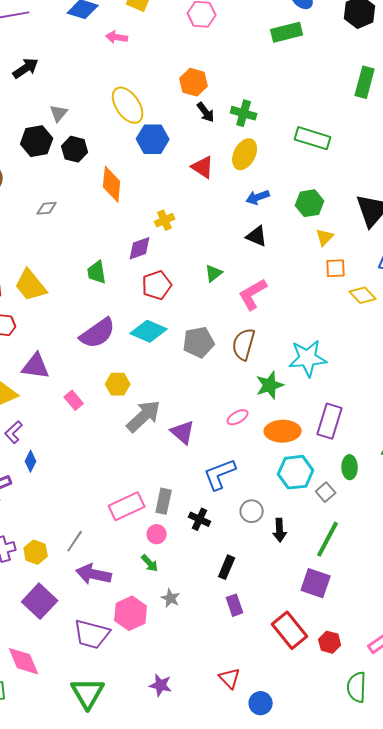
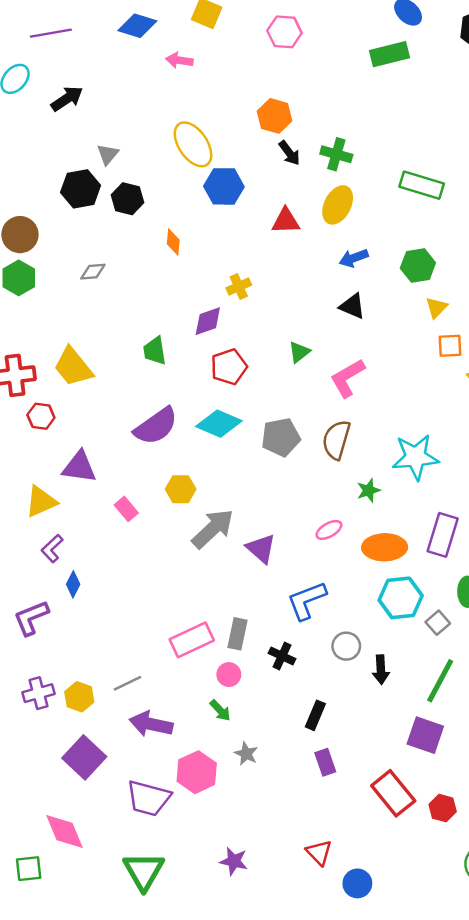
red triangle: (203, 167) -> (286, 221), turned -35
orange diamond: (112, 184) -> (173, 242), size x0.6
green star: (270, 385) -> (368, 490), size x0.7
gray line: (75, 541) -> (127, 683), turned 30

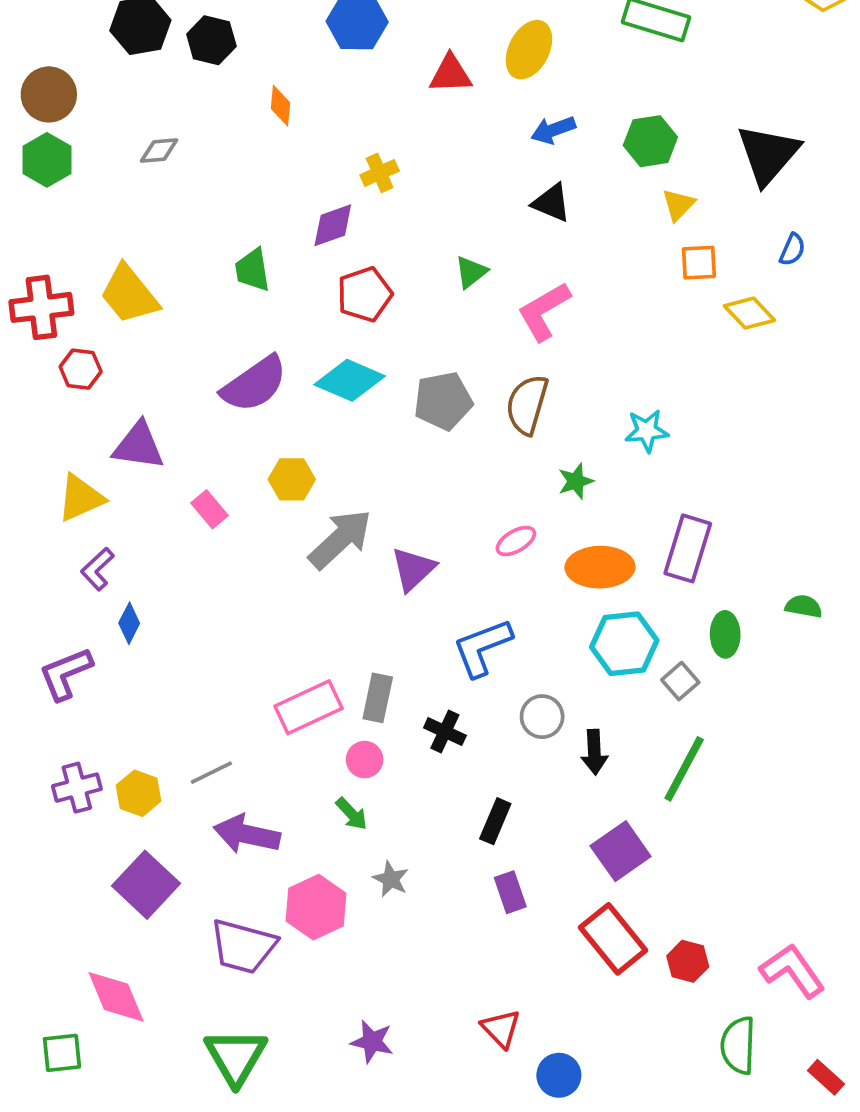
cyan star: (415, 457) -> (647, 431), size x0.6
purple triangle: (261, 549) -> (413, 569), turned 36
purple square: (425, 735) -> (621, 851), moved, turned 36

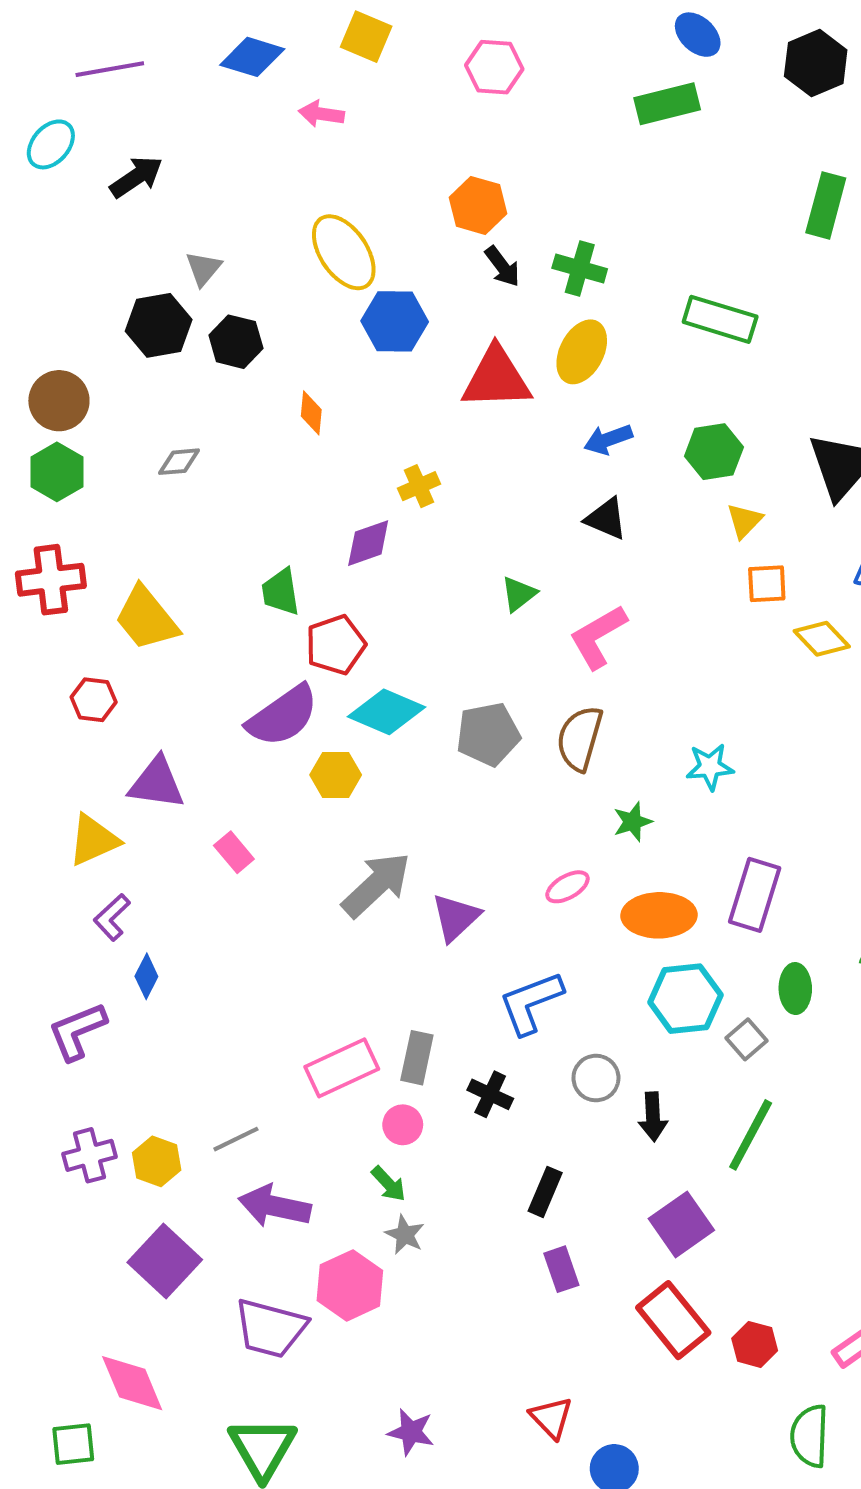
red triangle: (451, 74) -> (496, 378), size x1.5
red pentagon: (365, 294) -> (336, 645), moved
red cross: (41, 307) -> (51, 580), moved
yellow hexagon: (292, 479) -> (336, 775), moved
gray star: (391, 879) -> (405, 1235), moved

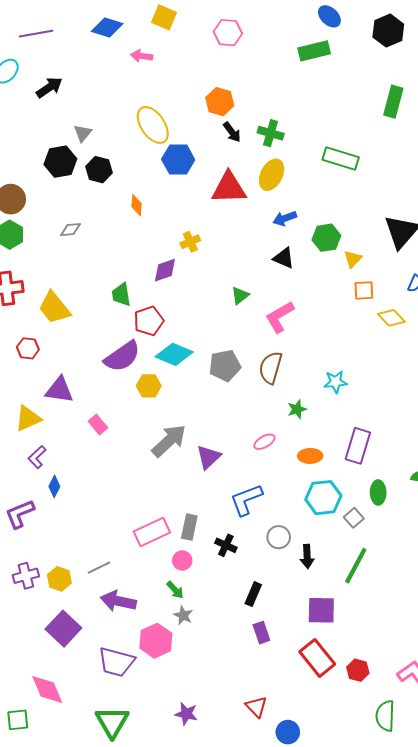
green hexagon: (714, 452) -> (326, 238), moved
orange ellipse: (659, 915) -> (310, 456), size x0.7
purple square: (681, 1224) -> (321, 610), turned 36

